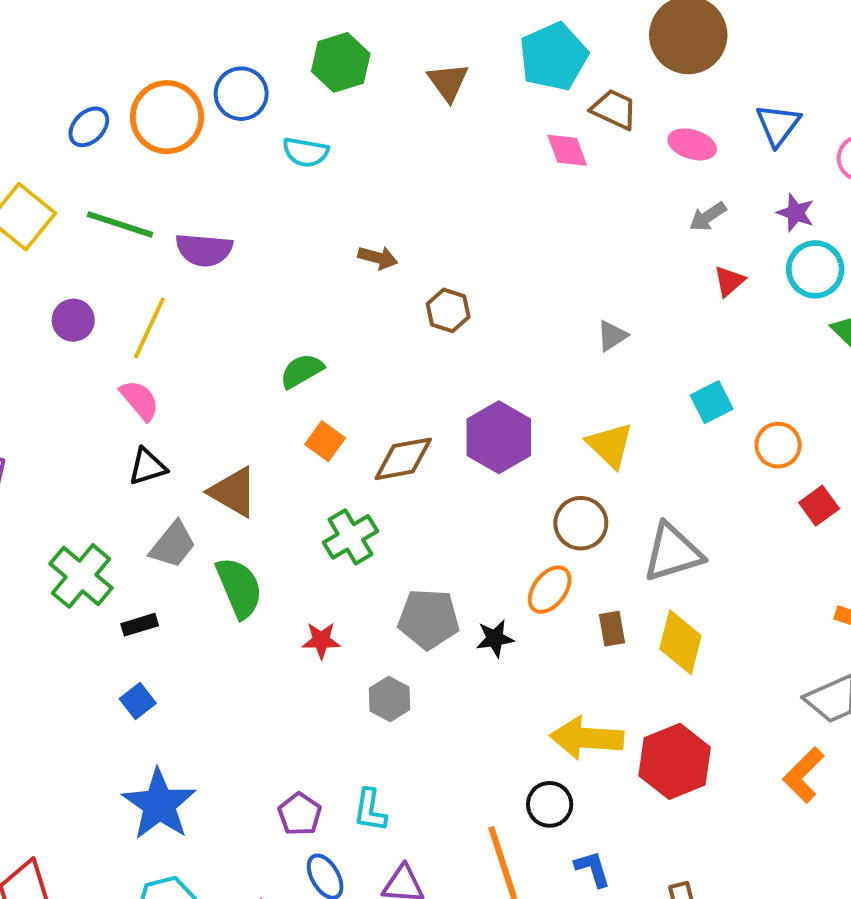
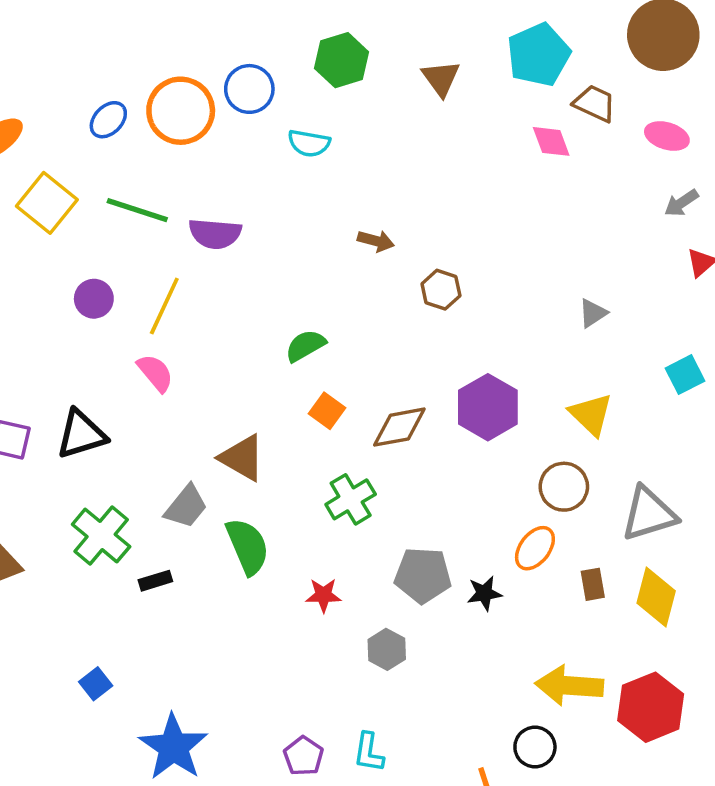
black triangle: (147, 467) -> (81, 434), moved, size x1.4
blue square: (138, 701) -> (96, 684), moved

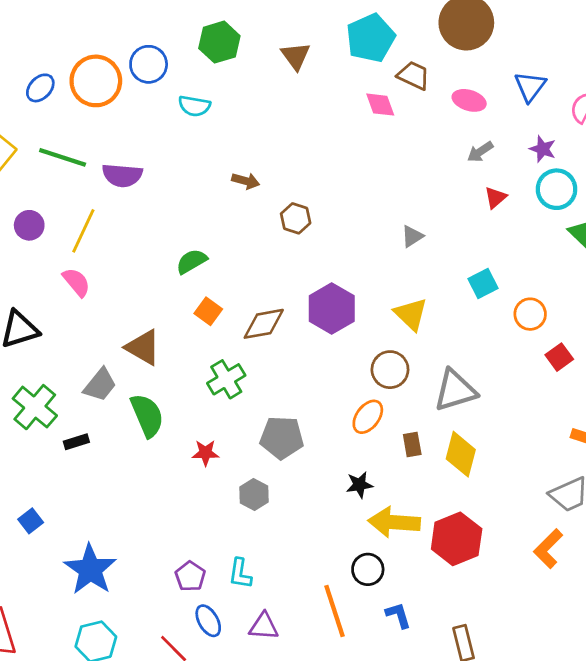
black star: (484, 593) -> (359, 485), moved

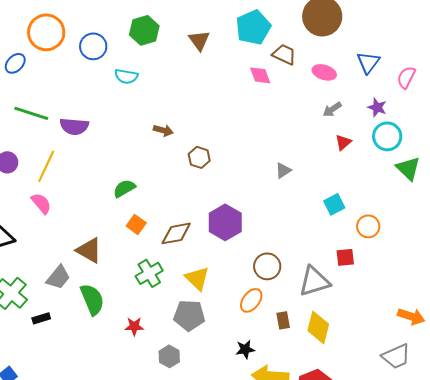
orange circle: (96, 81) -> (46, 32), moved
yellow triangle: (411, 314) -> (197, 278), moved
red square: (559, 357) -> (345, 257), moved, turned 30

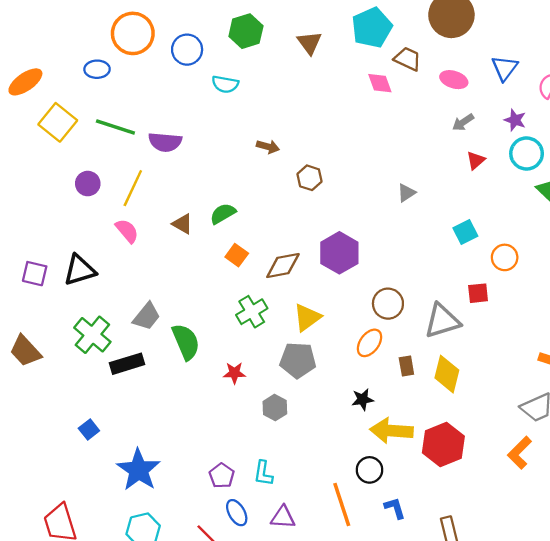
blue ellipse: (15, 63) -> (97, 69), turned 45
brown triangle: (89, 250) -> (182, 224), moved, size x0.7
yellow triangle: (197, 278) -> (307, 317), turned 40
black rectangle: (41, 318) -> (127, 364), size x1.6

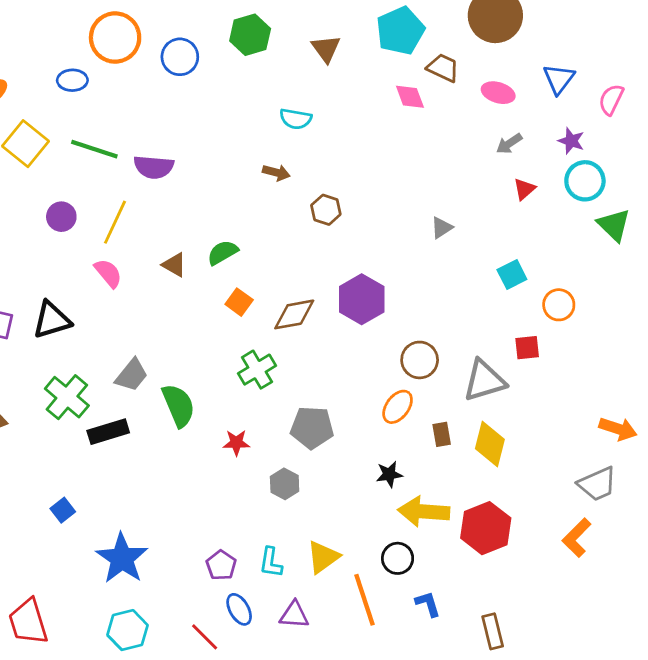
cyan semicircle: (225, 84) -> (296, 119), moved
yellow triangle: (307, 317) -> (323, 557), moved

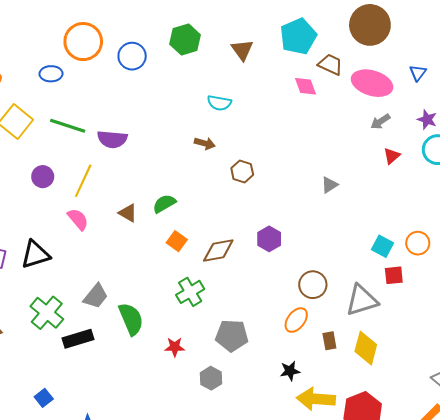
blue triangle: (559, 79) -> (418, 73), size x0.7
pink ellipse: (498, 93) -> (372, 83), size x1.6
cyan square: (512, 275) -> (382, 246), moved, turned -35
purple hexagon: (362, 299) -> (269, 239), size x0.7

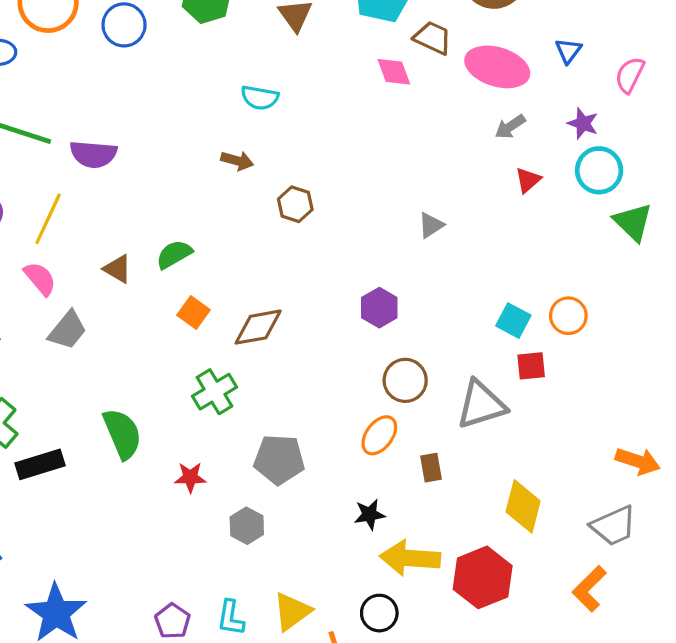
purple hexagon: (269, 239) -> (379, 308), moved
gray trapezoid: (96, 296) -> (67, 330), moved
yellow diamond: (366, 348) -> (523, 506), moved

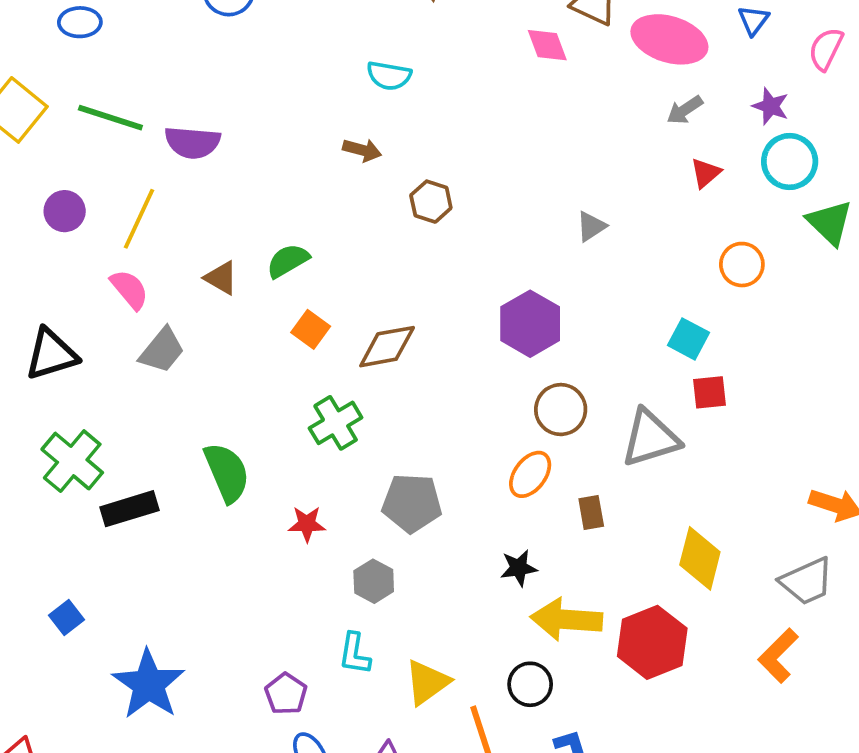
purple hexagon: (379, 308) -> (530, 324), size x1.4
orange circle: (568, 316) -> (742, 265), moved
cyan L-shape: (231, 618) -> (355, 654), moved

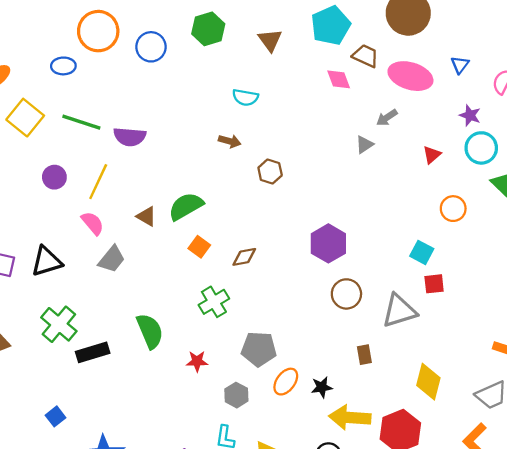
gray arrow: (685, 110) -> (387, 118), moved
gray triangle: (591, 226) -> (364, 145), moved
green semicircle: (288, 261) -> (186, 206), size x1.4
brown diamond: (387, 347) -> (244, 257), size x0.7
orange ellipse: (530, 474) -> (286, 382), moved

